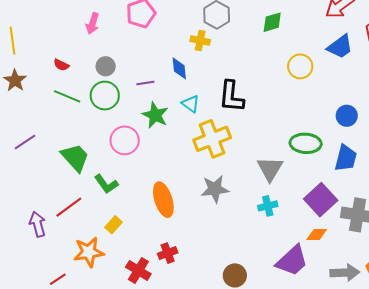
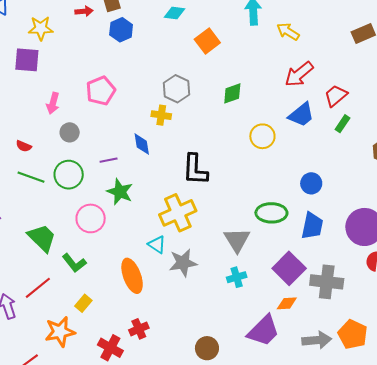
gray circle: (106, 66) -> (70, 132), moved
cyan triangle: (191, 104) -> (157, 245), moved

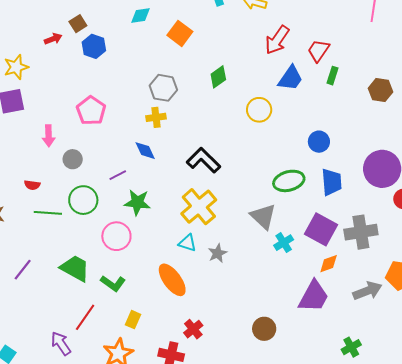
black L-shape: (195, 170) -> (203, 160), turned 148
gray star: (183, 263) -> (217, 253), size x0.7
cyan cross: (237, 277) -> (284, 243), moved

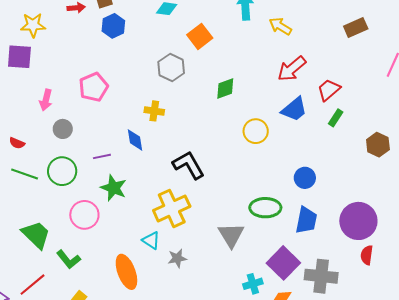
gray hexagon: (163, 88) -> (171, 67), moved
cyan cross: (284, 243) -> (253, 284), moved

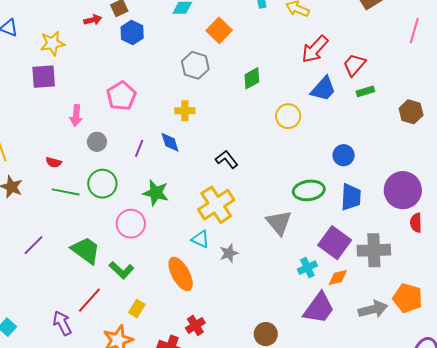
green rectangle: (336, 118) -> (365, 91), turned 48
purple line: (102, 156) -> (139, 148), moved, turned -48
black L-shape: (189, 165) -> (227, 159), size x0.7

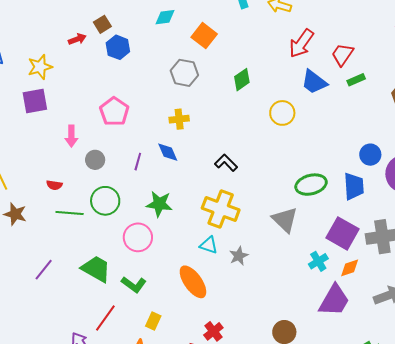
blue trapezoid: (323, 89) -> (314, 82), turned 92
blue circle: (344, 155) -> (370, 155), moved
yellow cross: (216, 205) -> (221, 209), turned -30

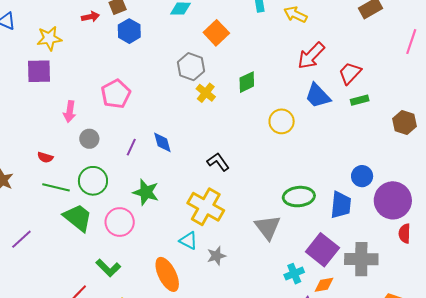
yellow cross: (179, 119) -> (206, 93), moved, turned 36
green trapezoid: (96, 269) -> (78, 218), moved

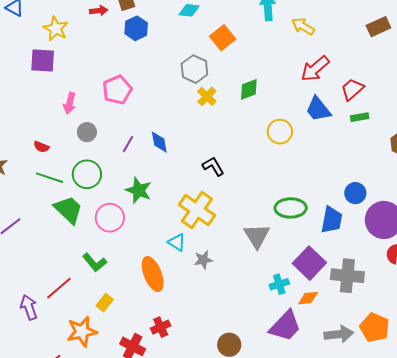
yellow star: (49, 38) -> (56, 29), turned 30

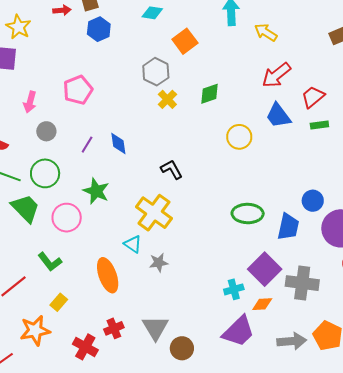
gray triangle: (257, 236) -> (155, 328), moved

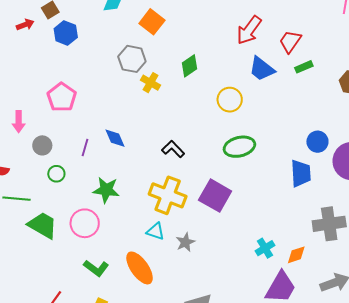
green circle: (45, 173) -> (56, 174), moved, size x0.6
green ellipse: (248, 214) -> (239, 147), moved
green L-shape: (50, 262) -> (96, 268), moved
purple square: (265, 269) -> (215, 196), moved

